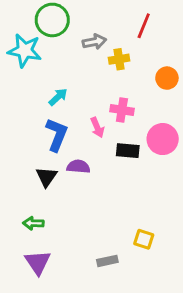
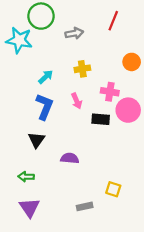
yellow cross: (119, 59) -> (82, 69), moved
pink cross: (122, 110) -> (110, 92), moved
purple semicircle: (78, 167) -> (70, 158), moved

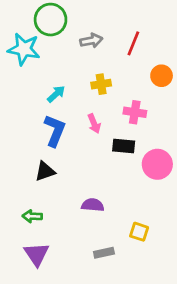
red line: (113, 21) -> (133, 43), moved
pink circle: (128, 110) -> (157, 164), moved
black triangle: (36, 140) -> (45, 171), turned 36
purple semicircle: (70, 158) -> (93, 205), moved

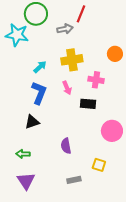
red line: (133, 43) -> (81, 14), moved
yellow cross: (101, 84) -> (72, 60), size x1.5
pink circle: (157, 164) -> (112, 131), moved
purple semicircle: (93, 205) -> (66, 146), turned -105

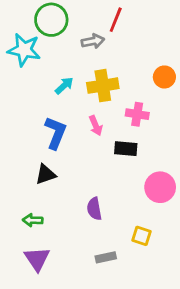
cyan arrow: (40, 67) -> (64, 86), moved

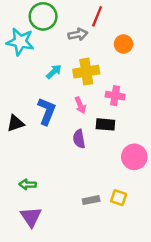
orange circle: (164, 77) -> (123, 44), moved
black triangle: (46, 174) -> (15, 123), moved
purple semicircle: (94, 209) -> (79, 139), moved
gray rectangle: (106, 257) -> (91, 200), moved

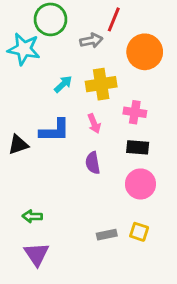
orange circle: (123, 44) -> (145, 52), size x1.6
blue L-shape: (47, 111) -> (55, 131), turned 68
black rectangle: (105, 124) -> (138, 147), moved
pink circle: (134, 157) -> (140, 184), moved

